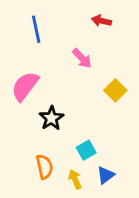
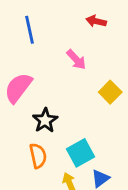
cyan square: (86, 150) -> (81, 153), size x1.4
orange semicircle: (44, 167) -> (38, 156), moved

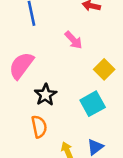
cyan square: (81, 153) -> (93, 104), moved

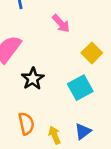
orange semicircle: (39, 127) -> (26, 124), moved

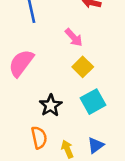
yellow square: (92, 53) -> (83, 67), moved
black star: (33, 79) -> (51, 105), moved

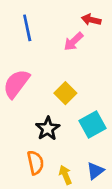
pink arrow: (74, 37) -> (74, 41), moved, turned 90
yellow square: (83, 67) -> (65, 93), moved

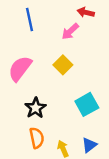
yellow square: (65, 93) -> (63, 65), moved
black star: (48, 129) -> (35, 108), moved

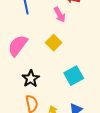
pink arrow: (70, 31) -> (60, 15), turned -77

